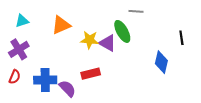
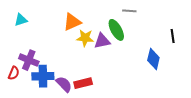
orange triangle: (61, 25) -> (72, 22), moved
purple triangle: (108, 43) -> (102, 41), turned -42
purple cross: (19, 49) -> (29, 60), moved, turned -36
red rectangle: (91, 74) -> (83, 83), moved

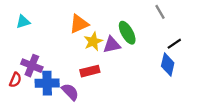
gray line: (129, 11) -> (160, 12), moved, turned 56
black line: (173, 36) -> (174, 44), moved, turned 64
yellow star: (85, 38) -> (93, 41), turned -30
red rectangle: (83, 83) -> (90, 71), moved

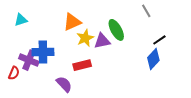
blue diamond: (168, 64) -> (153, 59), turned 30
blue cross: (47, 83) -> (43, 52), moved

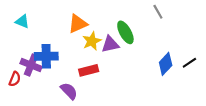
cyan triangle: (21, 20) -> (22, 22), turned 40
black line: (159, 40) -> (189, 63), moved

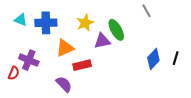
orange triangle: (78, 24) -> (65, 48), moved
yellow star: (92, 41) -> (85, 23), moved
blue cross: (46, 56) -> (46, 23), moved
black line: (189, 63) -> (176, 58), turned -40

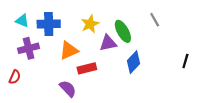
gray line: (146, 11) -> (155, 20), moved
blue diamond: (153, 59) -> (133, 62), moved
purple cross: (29, 60) -> (29, 48), moved, turned -36

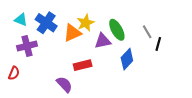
gray line: (155, 20) -> (147, 32), moved
blue cross: (49, 24) -> (46, 23), turned 35
orange triangle: (69, 50) -> (72, 33), moved
black line: (185, 61) -> (158, 44), moved

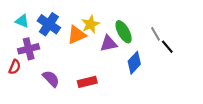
black line: (158, 44) -> (167, 47), turned -56
red rectangle: (83, 65) -> (87, 82), moved
red semicircle: (14, 73) -> (15, 67), moved
purple semicircle: (64, 84) -> (51, 79), moved

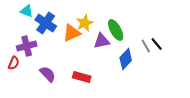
cyan triangle: (22, 21) -> (27, 11), moved
gray line: (156, 34) -> (146, 46), moved
red rectangle: (87, 82) -> (82, 77), turned 30

